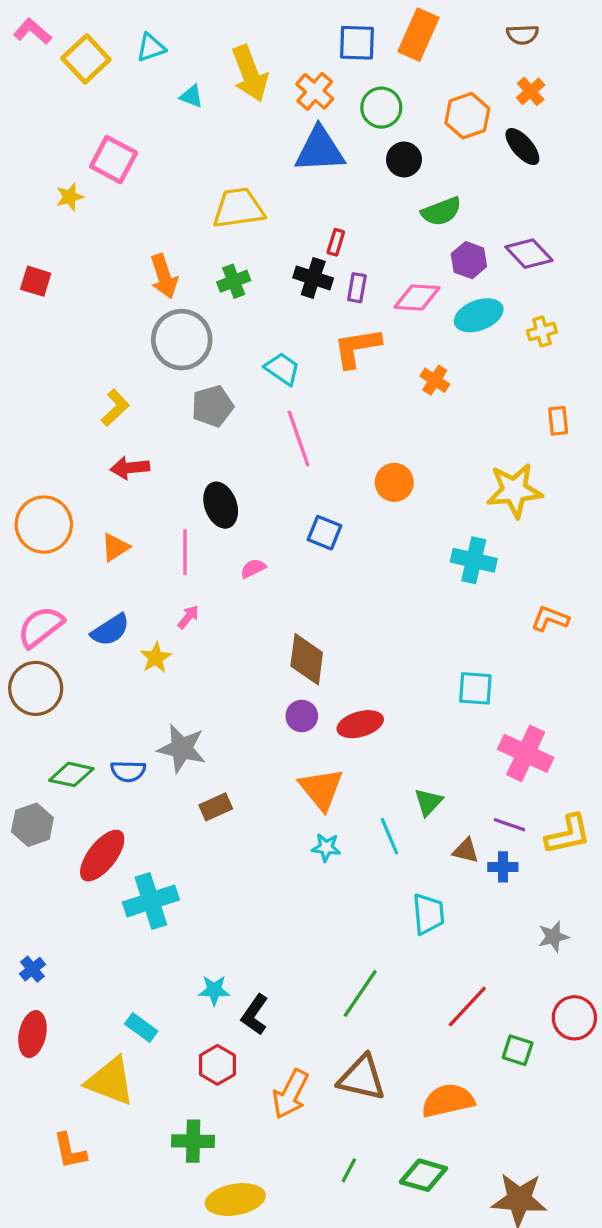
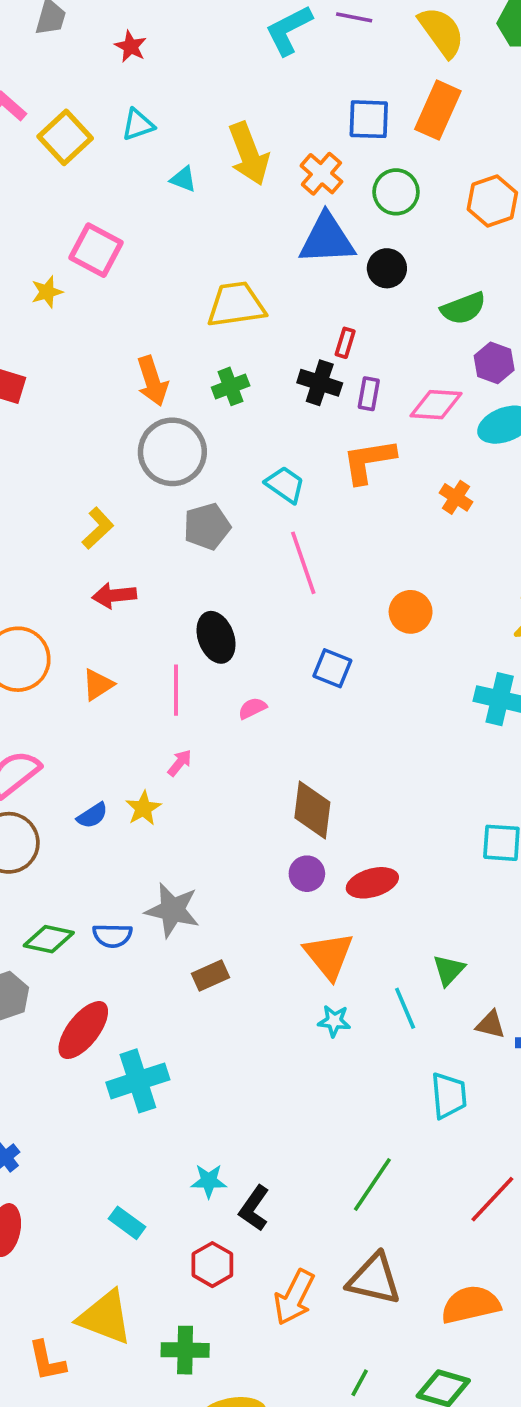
black circle: (404, 160) -> (387, 268), moved
blue semicircle: (110, 630) -> (92, 816), moved, size x0.7
yellow triangle: (110, 1081) -> (105, 1317), moved

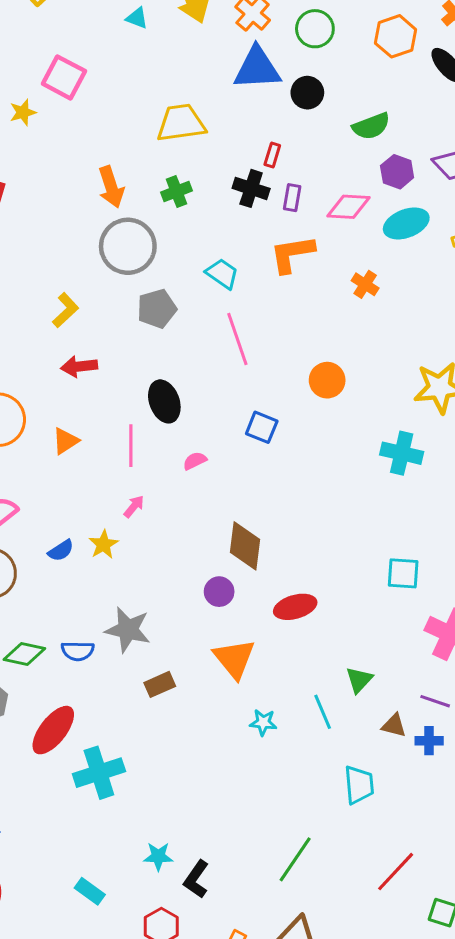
purple circle: (307, 874) -> (219, 592), moved
orange triangle: (329, 956) -> (234, 659), moved

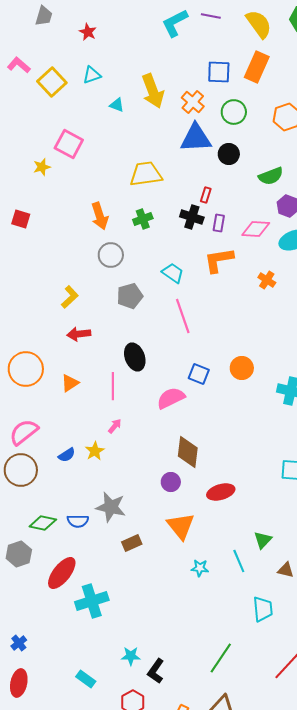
gray circle: (128, 246) -> (111, 255), size x0.7
orange circle: (327, 380) -> (242, 368), moved
pink semicircle: (195, 461) -> (171, 398), moved, size x1.8

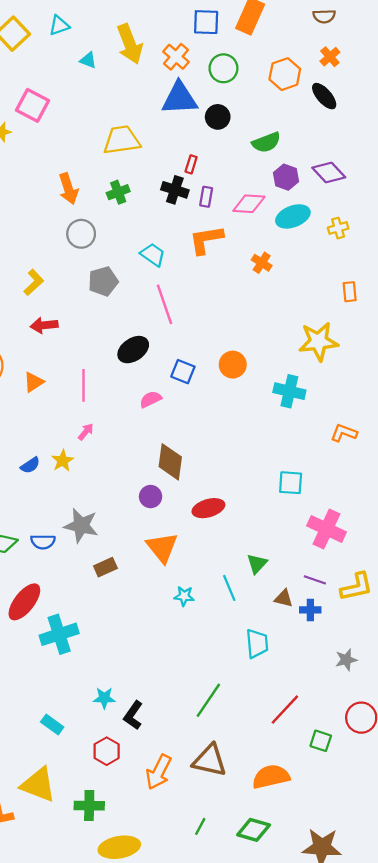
black ellipse: (135, 357) -> (133, 350), moved, turned 76
pink semicircle: (171, 398) -> (151, 399), size x0.7

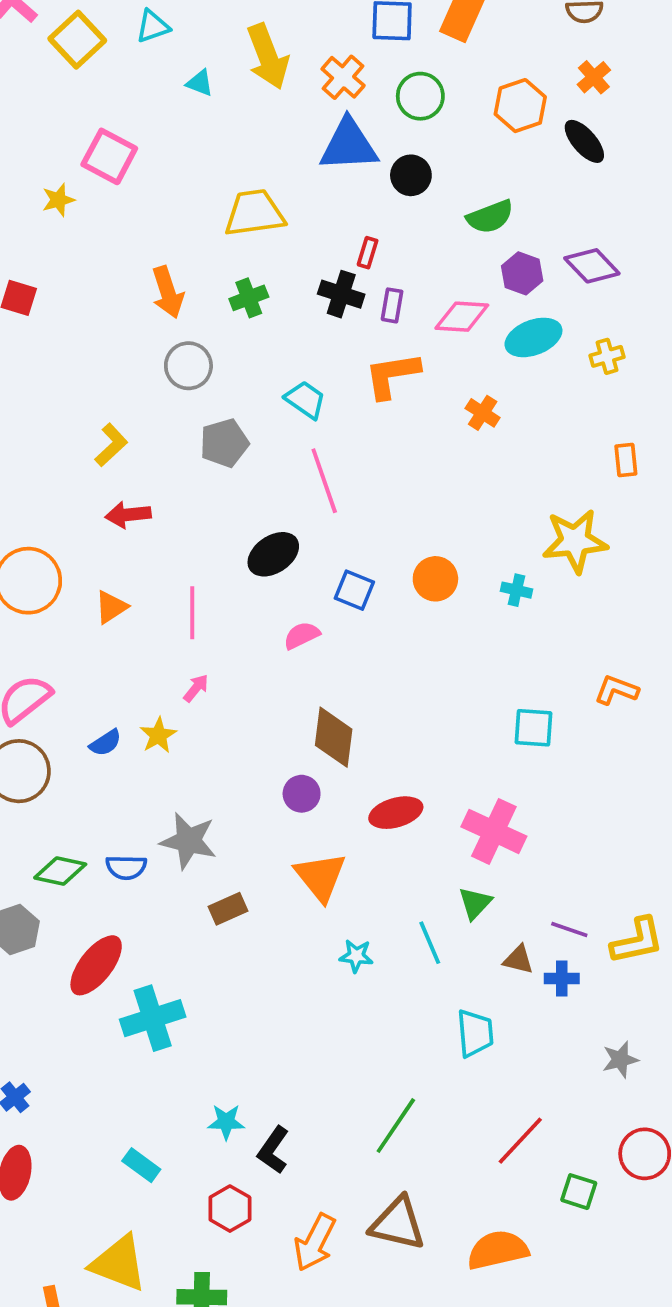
cyan cross: (289, 391) -> (517, 590), moved, size x0.6
cyan square: (291, 483) -> (533, 728), moved
pink cross: (326, 529) -> (494, 831), moved

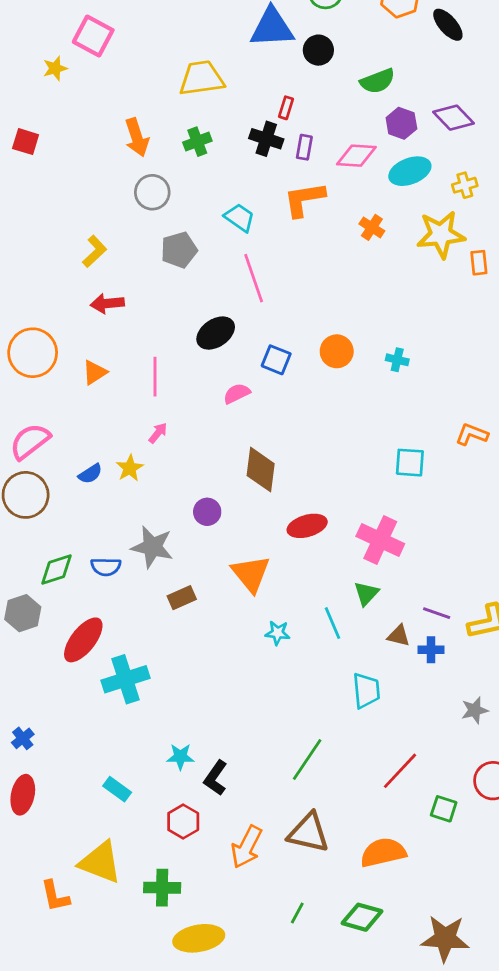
yellow star: (575, 541) -> (441, 234), moved
purple circle: (302, 794) -> (207, 512), moved
green diamond: (60, 871) -> (57, 570), turned -30

